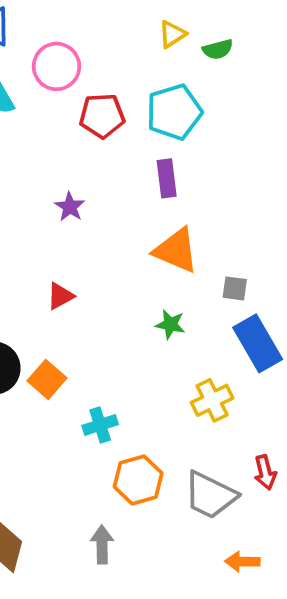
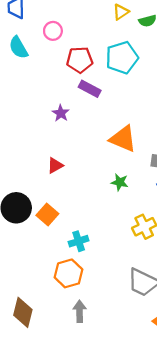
pink circle: (56, 66) -> (53, 31), size x0.7
purple rectangle: (167, 178) -> (90, 89), moved, turned -55
orange hexagon: (138, 480) -> (68, 273), moved

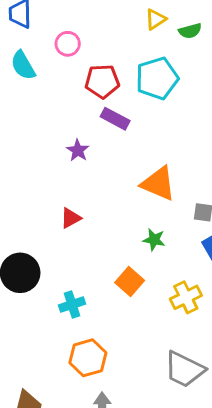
orange square: (47, 214) -> (130, 281), moved
cyan cross: (79, 241) -> (72, 305), moved

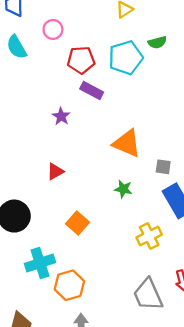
green semicircle: (190, 31) -> (157, 42), moved
orange square: (130, 281) -> (78, 223), moved
cyan cross: (72, 305) -> (40, 263), moved, size x1.4
gray trapezoid: (184, 369) -> (148, 295), turned 40

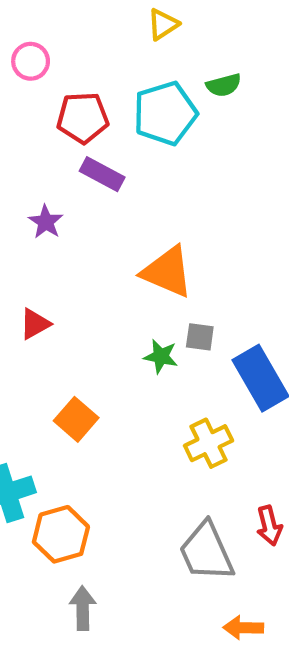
gray square: (163, 167) -> (200, 337), moved

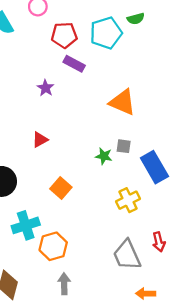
orange triangle: (167, 272) -> (122, 102), moved

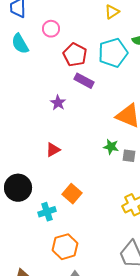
red pentagon: (64, 35) -> (75, 55), turned 30
green star: (104, 156) -> (111, 147), moved
cyan cross: (26, 225) -> (47, 212), moved, size x0.7

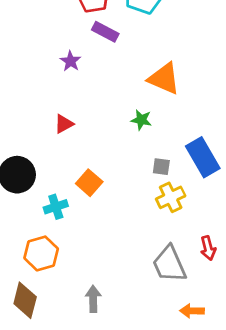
gray square: (129, 156) -> (161, 167), moved
orange hexagon: (65, 247) -> (41, 253), moved

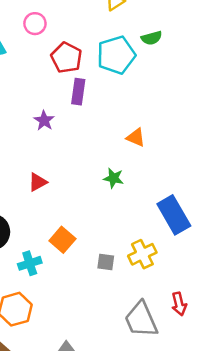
purple rectangle: (105, 32) -> (78, 92), turned 70
orange triangle: (164, 79) -> (136, 138), size x0.6
gray square: (161, 167) -> (106, 262), moved

